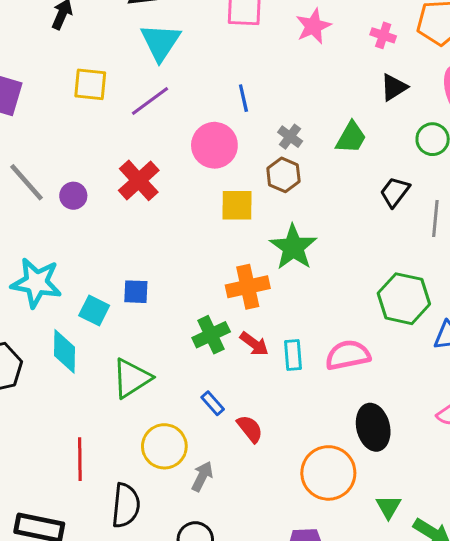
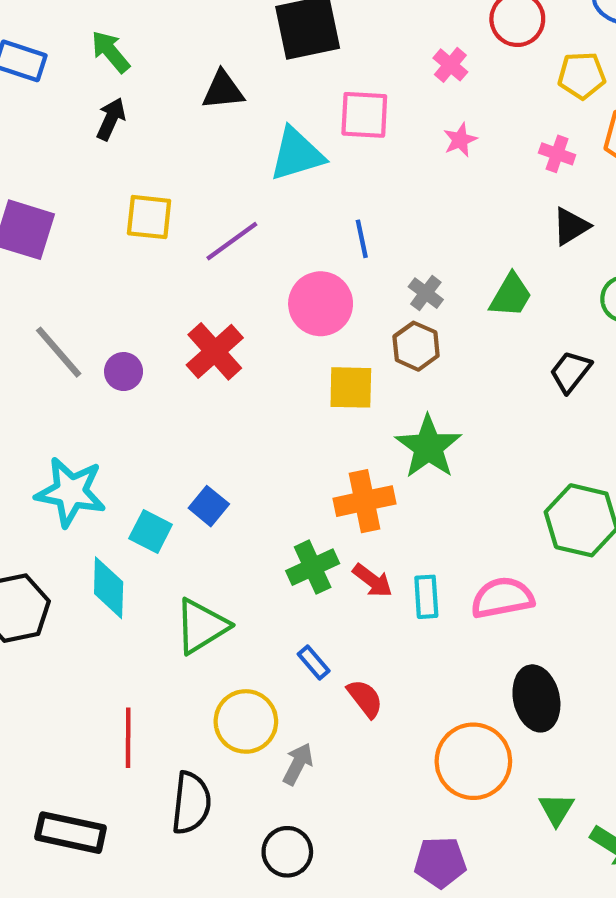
pink star: (313, 26) -> (460, 140), size x0.7
cyan triangle: (160, 42) -> (297, 154), moved, turned 39
blue square: (136, 292) -> (209, 506), turned 36

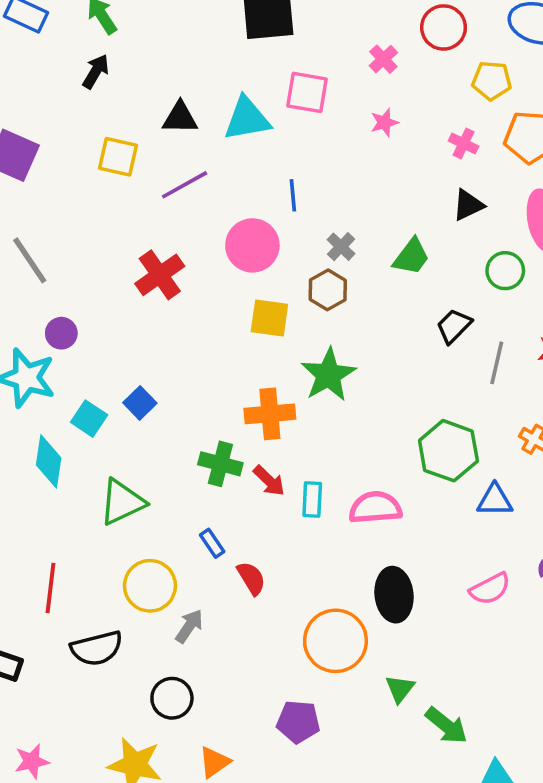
black triangle: (223, 90) -> (180, 118), moved
purple circle: (124, 372) -> (61, 333), moved
green cross: (313, 567) -> (220, 464), turned 33
black semicircle: (191, 803) -> (97, 648), turned 63

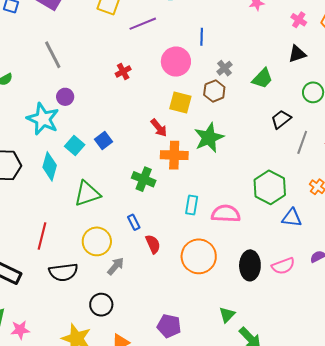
red cross: (160, 275) -> (123, 71), size x0.6
red arrow: (269, 481) -> (159, 128), moved
black ellipse: (394, 595) -> (250, 265), moved
orange circle: (335, 641) -> (199, 256), moved

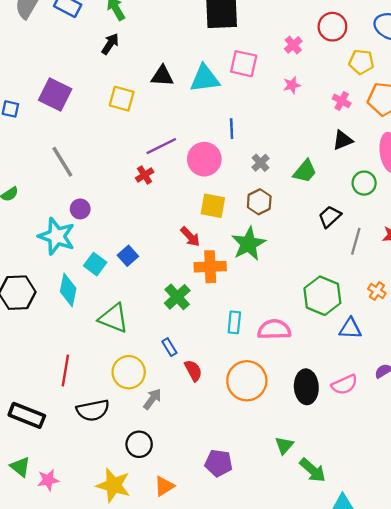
purple line: (143, 24) -> (161, 146), moved
brown hexagon: (214, 91) -> (259, 202), moved
green cross: (144, 179) -> (177, 297), turned 30
green triangle: (87, 194) -> (114, 318), turned 44

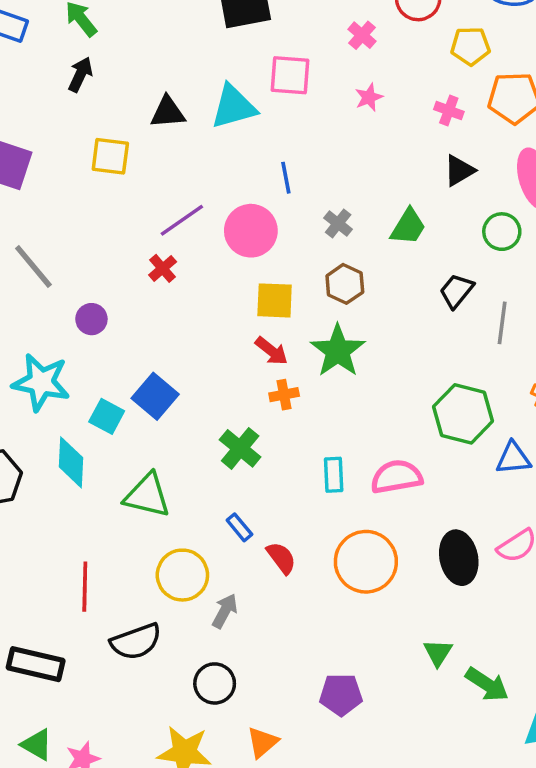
purple circle: (80, 209) -> (91, 319), moved
red arrow: (190, 237) -> (271, 351), moved
blue square: (128, 256) -> (155, 396), size x1.4
orange cross: (210, 267) -> (284, 395), size x0.6

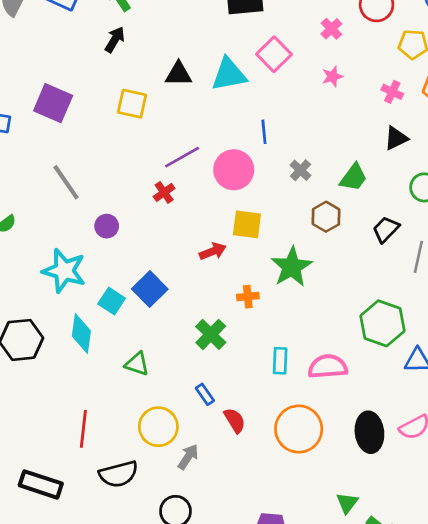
pink square: (290, 75) -> (274, 54), turned 36
brown hexagon: (345, 284) -> (326, 217), moved
red arrow: (271, 351) -> (213, 251), moved, turned -65
green triangle: (147, 495) -> (137, 364), size x0.7

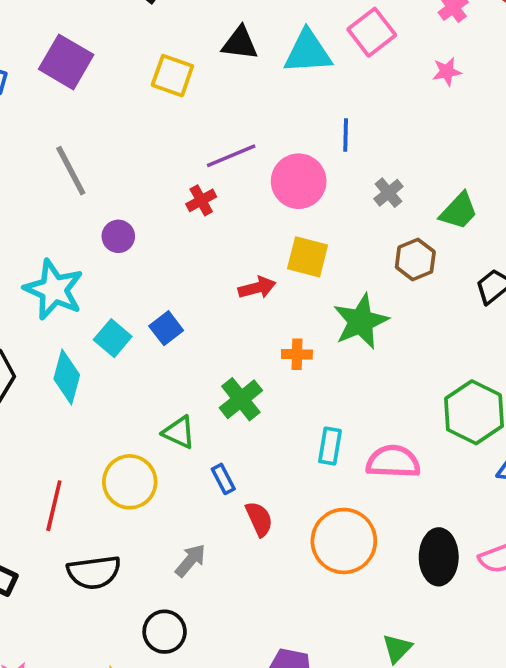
blue square: (150, 289) -> (166, 328), size x0.7
green triangle: (137, 364) -> (179, 432), moved
yellow circle: (158, 427) -> (130, 482), moved

